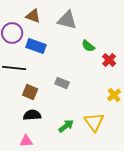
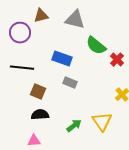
brown triangle: (33, 16) -> (41, 16), turned -35
blue rectangle: (36, 46) -> (62, 59), moved
green semicircle: (88, 46) -> (96, 46), size x1.5

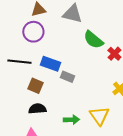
purple circle: (20, 33) -> (33, 32), moved
blue rectangle: (62, 59) -> (50, 64), moved
green arrow: (74, 126) -> (71, 120), turned 35

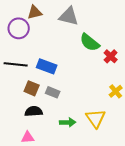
purple circle: (33, 32) -> (19, 28), moved
gray rectangle: (67, 77) -> (53, 92), moved

